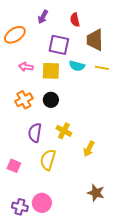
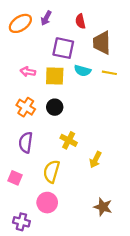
orange ellipse: (15, 35) -> (20, 23), moved
orange cross: (24, 100) -> (26, 107), turned -30
purple semicircle: (35, 133) -> (26, 142), moved
pink circle: (42, 203) -> (47, 203), moved

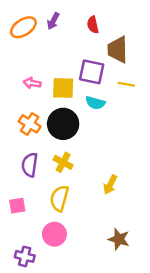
purple square: (63, 48) -> (92, 72), moved
cyan semicircle: (83, 71) -> (95, 103), moved
black circle: (55, 107) -> (63, 124), size x1.6
yellow cross: (69, 140) -> (63, 162), moved
pink square: (15, 178) -> (17, 206), turned -32

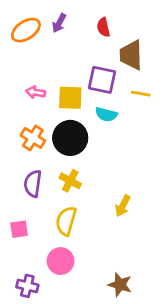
brown star: (119, 239) -> (120, 285), moved

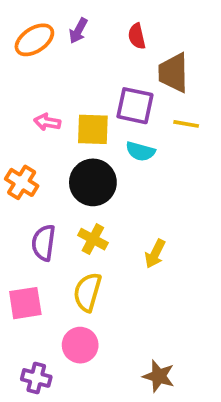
orange cross: (33, 138) -> (22, 182), moved
yellow arrow: (123, 206) -> (155, 254), moved
pink square: (19, 229) -> (25, 303), size x1.4

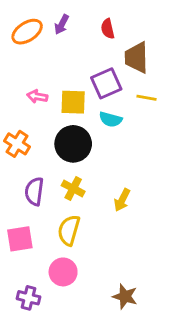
purple square: (135, 106) -> (106, 83), turned -36

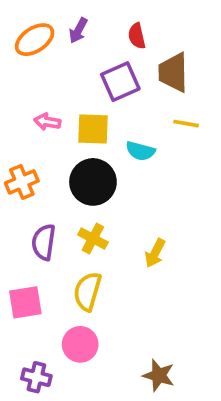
purple square: (106, 83) -> (120, 82), moved
orange cross: (17, 144) -> (22, 182), turned 35

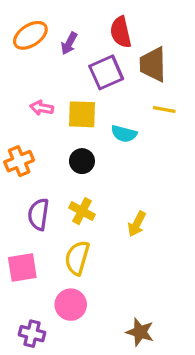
purple arrow: (78, 30) -> (69, 43), moved
red semicircle: (137, 36) -> (121, 32), size x1.4
black circle: (93, 182) -> (82, 161), size x0.6

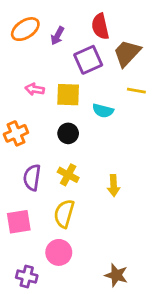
brown trapezoid: (153, 64) -> (127, 53), turned 44
yellow arrow: (137, 224) -> (114, 186), turned -30

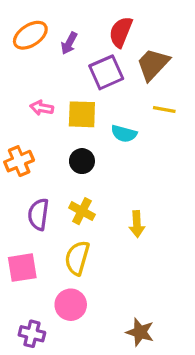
red semicircle: (100, 26) -> (121, 32), turned 35

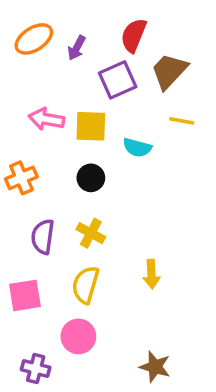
pink arrow: (42, 108) -> (46, 119), size x1.4
yellow arrow: (137, 224) -> (151, 274), moved

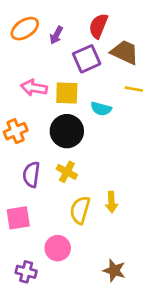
brown trapezoid: (169, 71) -> (125, 52), turned 72
black circle: (91, 178) -> (67, 131), size x1.6
yellow semicircle: (86, 285) -> (80, 210), moved

